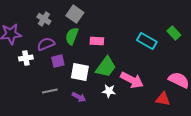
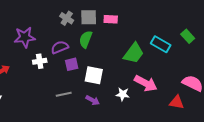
gray square: (75, 14) -> (89, 17), turned -36
gray cross: (44, 19) -> (67, 18), moved
pink rectangle: (97, 41) -> (111, 19), moved
green trapezoid: (106, 67) -> (134, 53), moved

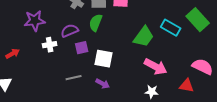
green rectangle: (188, 36) -> (198, 20), size x1.6
white star: (123, 94) -> (152, 92), moved

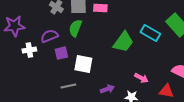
pink arrow: (156, 67) -> (141, 78), moved, size x0.6
gray line: (74, 78) -> (68, 86), moved
purple arrow: (103, 84) -> (107, 89), moved, turned -48

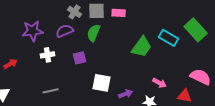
purple semicircle: (49, 36) -> (65, 31), moved
white square: (83, 64) -> (102, 83), moved
gray line: (68, 86) -> (51, 91), moved

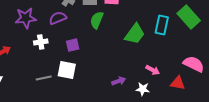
green semicircle: (94, 33) -> (97, 20), moved
cyan rectangle: (169, 38) -> (162, 25), turned 72
white square: (102, 83) -> (67, 70), moved

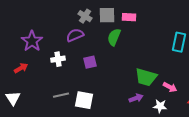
purple star: (26, 18) -> (32, 41), moved, turned -30
green trapezoid: (135, 34) -> (146, 77), moved, turned 70
white square: (67, 70) -> (84, 100), moved

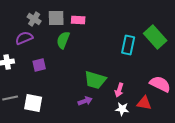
pink arrow: (170, 87) -> (119, 90), turned 80
white star: (160, 106) -> (122, 109), moved

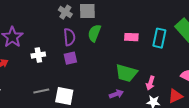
pink rectangle: (78, 20) -> (131, 37), moved
purple semicircle: (24, 38) -> (69, 37), moved, turned 108
red triangle: (144, 103) -> (175, 96), turned -35

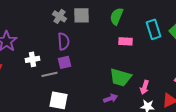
green semicircle: (94, 33) -> (116, 16), moved
cyan rectangle: (159, 38) -> (154, 29), moved, turned -30
gray line: (41, 91) -> (50, 74), moved

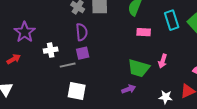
pink arrow: (144, 87) -> (163, 61), moved

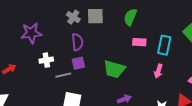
cyan rectangle: (172, 20) -> (164, 45), moved, turned 30
purple star: (25, 32) -> (31, 33), moved, turned 30
green trapezoid: (139, 68) -> (114, 69), moved

